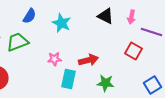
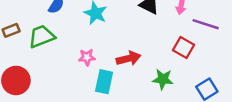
green star: (105, 83) -> (163, 79), moved

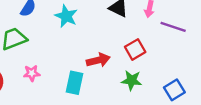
red square: (184, 47) -> (135, 49), moved, turned 30
pink star: (87, 57) -> (32, 73), moved

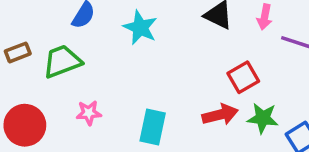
red arrow: (98, 60) -> (220, 115), moved
green star: (132, 80) -> (263, 118), moved

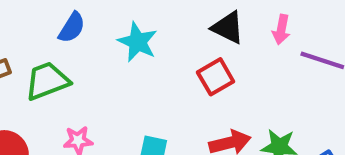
red square: (243, 77) -> (216, 77), moved

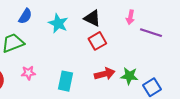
black triangle: (228, 28) -> (92, 18), moved

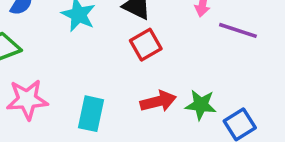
pink star: (28, 73) -> (27, 100), size x1.6

